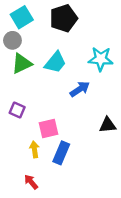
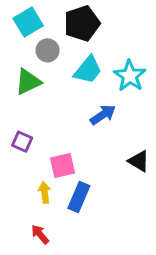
gray circle: (12, 40) -> (48, 50), moved
cyan star: (101, 59) -> (130, 76), turned 30
cyan trapezoid: (55, 62) -> (88, 70), moved
black triangle: (108, 125) -> (139, 161), turned 36

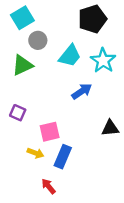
black pentagon: (82, 23) -> (92, 19), moved
black triangle: (139, 161) -> (110, 128), turned -36
yellow arrow: (45, 192) -> (35, 153), turned 119
red arrow: (40, 234) -> (48, 186), moved

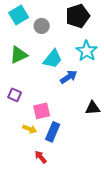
gray circle: (38, 40) -> (42, 26), moved
cyan trapezoid: (70, 56) -> (53, 59), moved

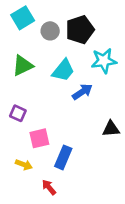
black pentagon: (78, 16) -> (80, 30), moved
cyan star: (87, 51) -> (104, 61), turned 30
pink square: (42, 111) -> (39, 138), moved
yellow arrow: (30, 129) -> (24, 165), moved

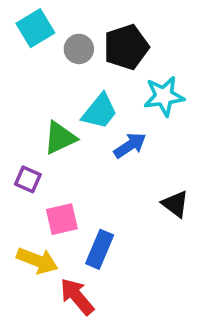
green triangle: (23, 66) -> (60, 138), moved
black triangle: (111, 129) -> (175, 204), turned 42
yellow arrow: (24, 165) -> (37, 261), size x1.5
red arrow: (49, 187) -> (77, 297), size x1.5

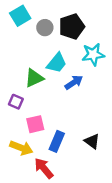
black triangle: (175, 204) -> (92, 141), moved

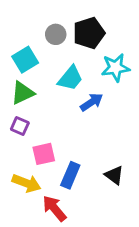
cyan square: (20, 16) -> (25, 60), moved
green triangle: (34, 78) -> (22, 93), moved

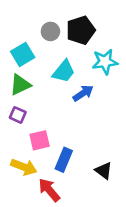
black triangle: (114, 175) -> (104, 171), moved

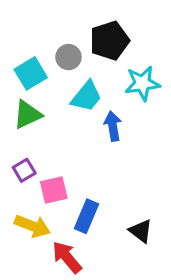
gray circle: (50, 31) -> (68, 57), moved
blue arrow: (83, 93) -> (113, 126), turned -65
purple square: (18, 115) -> (24, 170), moved, turned 35

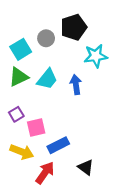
cyan trapezoid: (87, 96) -> (47, 79), moved
blue rectangle: (87, 216) -> (58, 145), turned 40
black triangle: (141, 231) -> (86, 167), moved
red arrow: (67, 257) -> (45, 173), turned 75

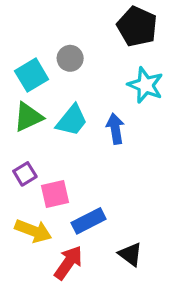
black pentagon: (74, 27) -> (137, 26), moved, turned -30
cyan star: (96, 56) -> (145, 85), turned 30

